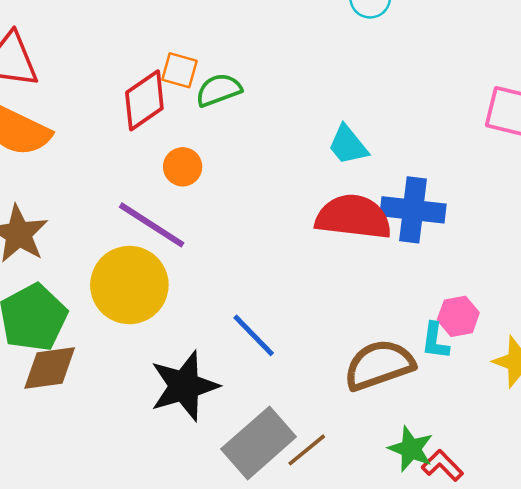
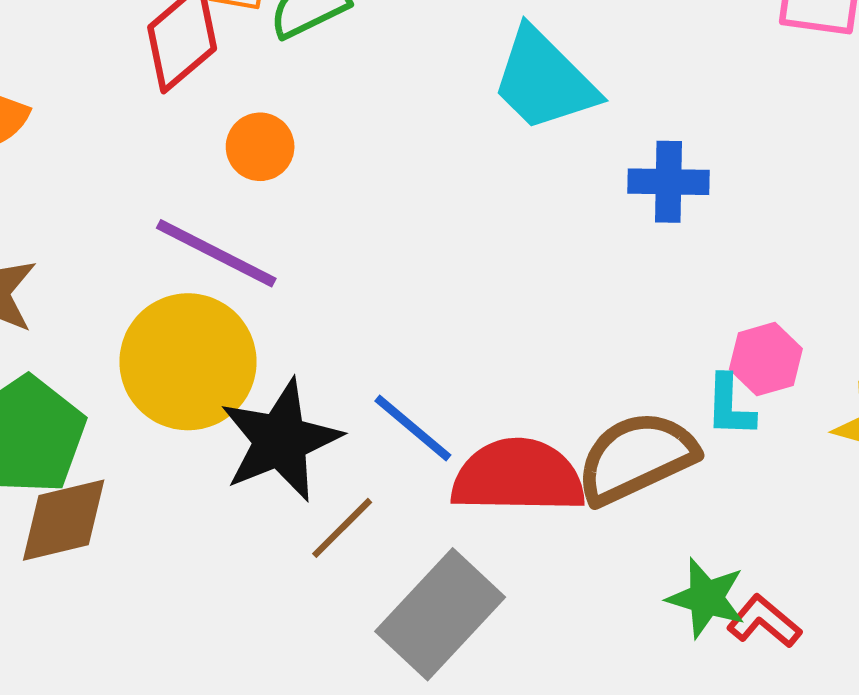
cyan trapezoid: (348, 145) -> (544, 80), size x1.5
blue cross: (413, 210) -> (668, 182), size x0.7
red semicircle: (353, 217) -> (518, 476), moved
black star: (184, 386) -> (281, 440), moved
brown line: (307, 450) -> (342, 528), moved

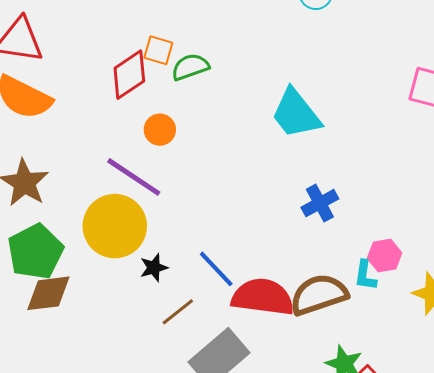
blue cross: (668, 182) -> (320, 203), moved, turned -36
black star: (281, 440) -> (154, 268), size x0.5

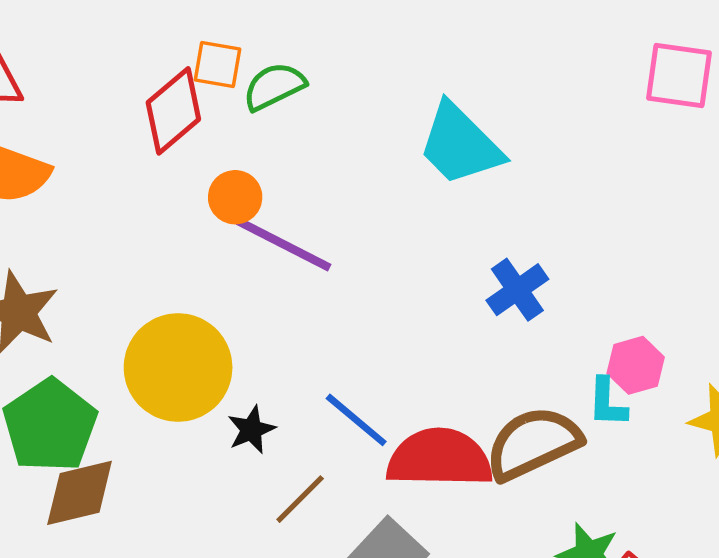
purple line: (134, 177) -> (284, 244), moved

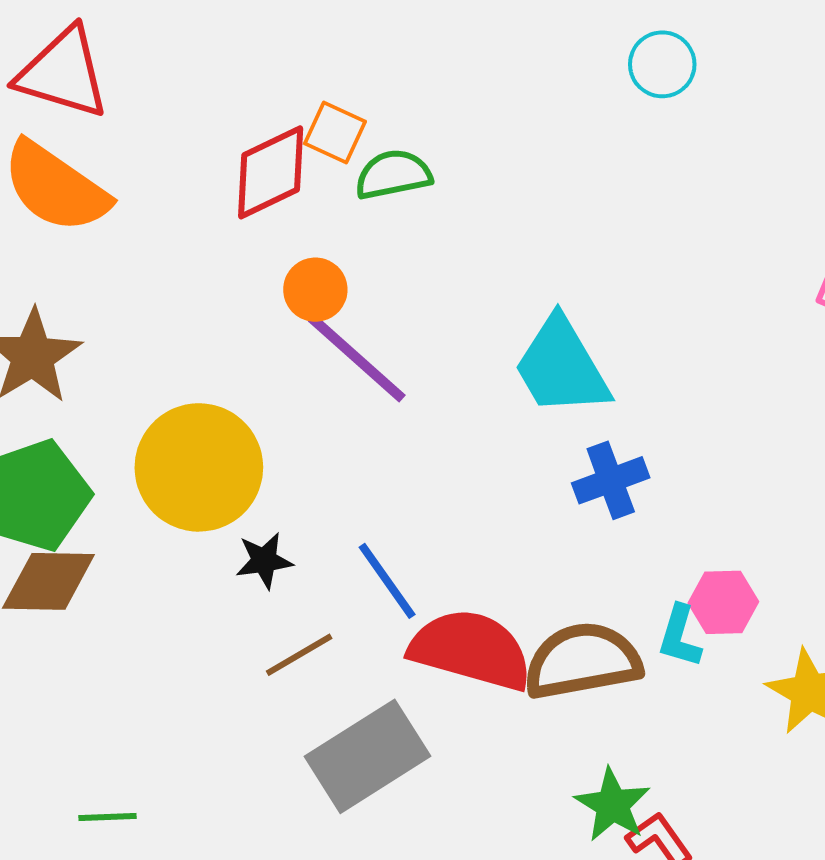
cyan trapezoid: (460, 144) -> (562, 367), moved

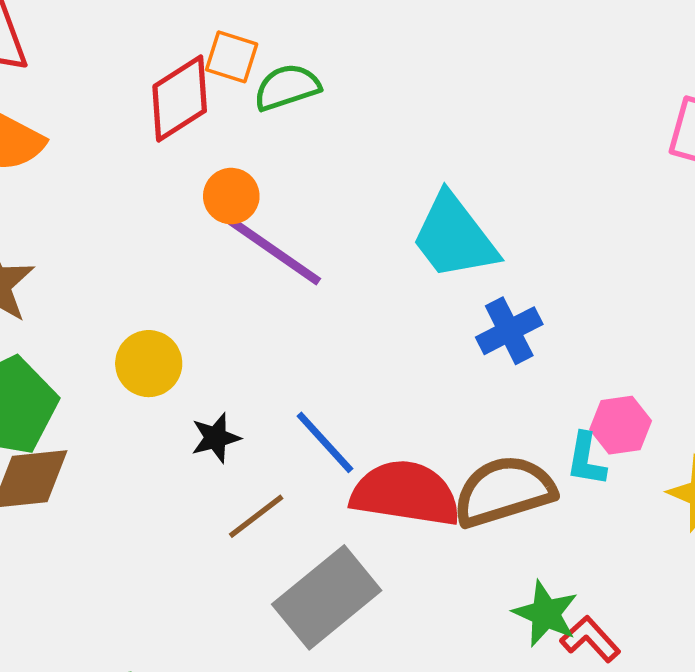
yellow circle: (199, 467) -> (149, 364), size x0.6

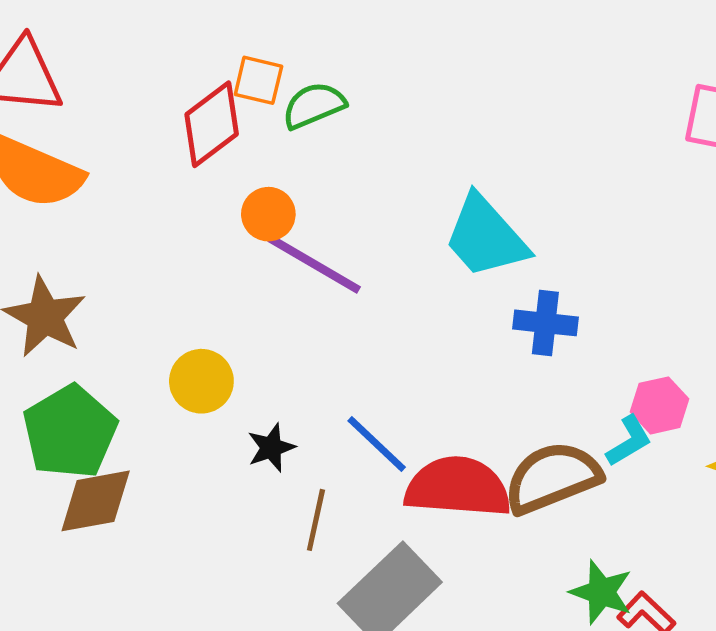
blue cross: (509, 331) -> (545, 323), turned 38
cyan L-shape: (586, 459) -> (629, 441), turned -126
brown line: (256, 516) -> (316, 520), turned -36

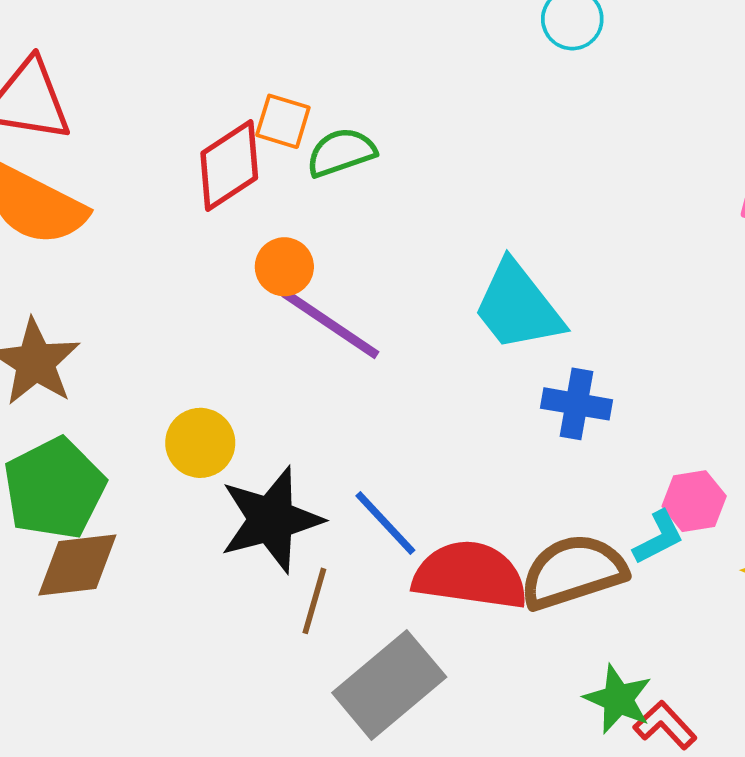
black star: (271, 448) -> (271, 520), size x2.0

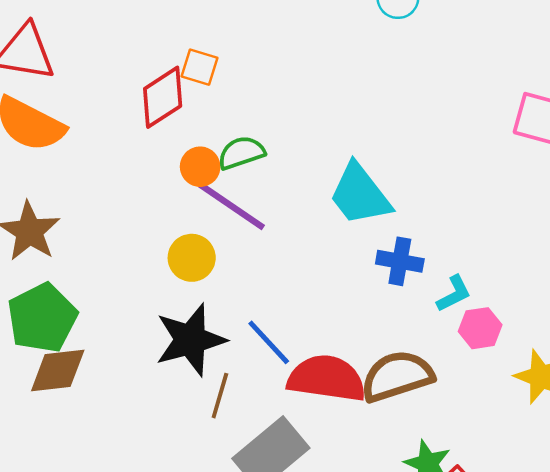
green semicircle: (341, 152) -> (241, 153), moved
yellow circle: (200, 443) -> (192, 258), moved
cyan L-shape: (659, 537) -> (454, 294), moved

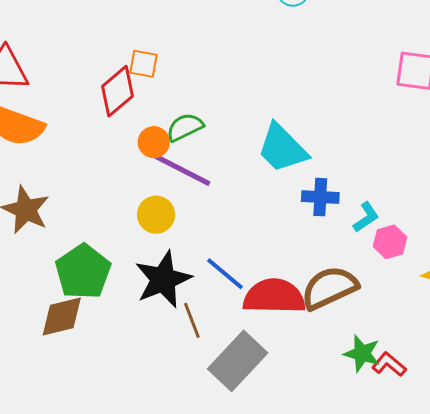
green pentagon: (42, 318) -> (83, 272), moved
brown line: (220, 396) -> (192, 320), turned -30

